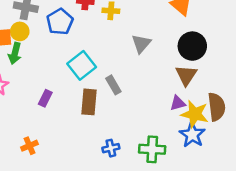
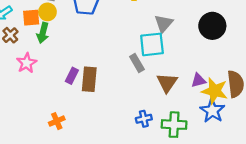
cyan square: (82, 65) -> (152, 44), moved, turned 32
brown triangle: (186, 75) -> (167, 83), moved
brown rectangle: (89, 102) -> (89, 79), moved
blue cross: (111, 148) -> (144, 119), moved

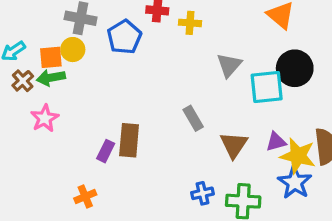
green arrow: (43, 33) -> (51, 78), moved, turned 66
cyan square: (152, 44) -> (267, 87), moved
purple rectangle: (72, 76) -> (106, 151), moved

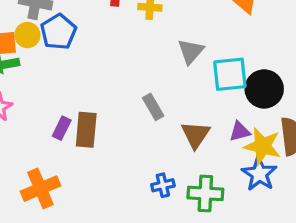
blue pentagon: (124, 37) -> (58, 32), moved
black circle: (295, 68) -> (264, 89), moved
purple rectangle: (106, 151) -> (62, 128), moved
orange cross: (85, 196) -> (40, 189), size x1.6

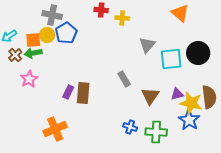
black circle: (264, 89) -> (198, 53), moved
blue cross: (163, 185) -> (130, 127), turned 32

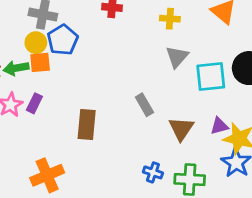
yellow cross: (122, 18) -> (170, 19), moved
orange square: (33, 40) -> (40, 62), moved
purple rectangle: (68, 92) -> (34, 103), moved

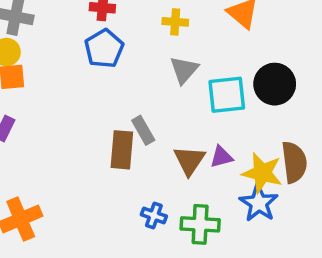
blue pentagon: (63, 40) -> (104, 49), moved
brown rectangle: (87, 124) -> (122, 150), moved
purple triangle: (219, 126) -> (221, 157), moved

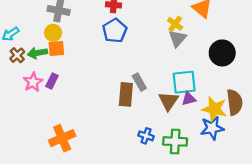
yellow cross: (175, 22) -> (175, 24), moved, turned 32
gray triangle: (184, 70) -> (177, 38), moved
cyan square: (227, 95) -> (184, 82), moved
blue star: (259, 203) -> (212, 128), turned 30

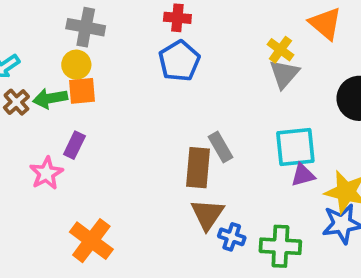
pink star: (33, 82) -> (46, 173), moved
brown triangle: (168, 101) -> (207, 214), moved
orange cross: (62, 138) -> (91, 241), turned -30

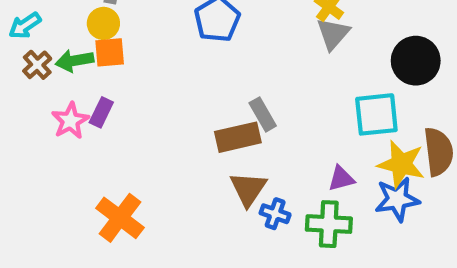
cyan square: (295, 147) -> (376, 114), moved
brown rectangle: (198, 168) -> (238, 137), turned 72
pink star: (46, 173) -> (70, 121), moved
purple triangle: (303, 175) -> (341, 179), moved

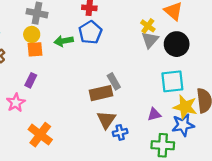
green arrow: (74, 61) -> (64, 41), moved
black circle: (416, 61) -> (177, 44), moved
pink star: (70, 121) -> (16, 103), moved
blue cross: (275, 214) -> (120, 132), turned -32
green cross: (329, 224) -> (163, 145), moved

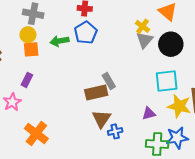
blue star: (183, 125) -> (177, 138), moved

